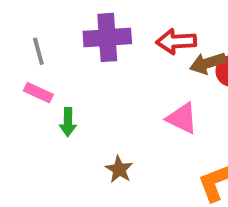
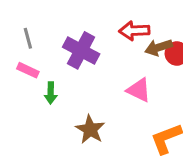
purple cross: (107, 37) -> (81, 50), moved, turned 32
brown star: (119, 169) -> (90, 129), size x1.4

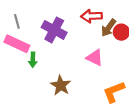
brown arrow: (159, 47) -> (109, 28), turned -36
pink rectangle: (28, 70) -> (17, 44), size x1.6

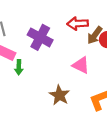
brown star: (61, 85) -> (59, 95), moved

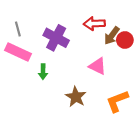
green arrow: (19, 67) -> (43, 72), moved

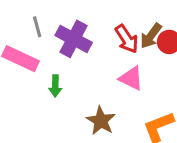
red arrow: (94, 24) -> (127, 39), moved, turned -120
gray line: (18, 29) -> (37, 27), moved

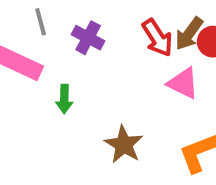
purple cross: (74, 39) -> (88, 38), size x0.7
pink triangle: (131, 78) -> (183, 83), moved

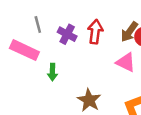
red arrow: (157, 38) -> (95, 32), moved, turned -140

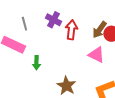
purple cross: (67, 34) -> (53, 20), moved

